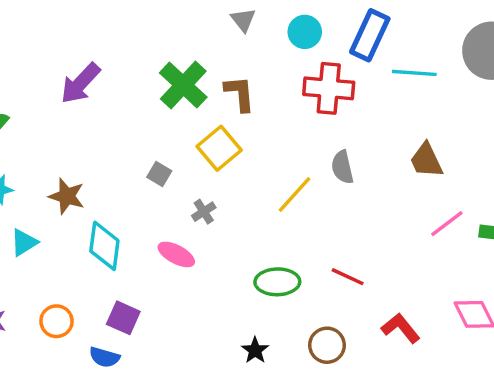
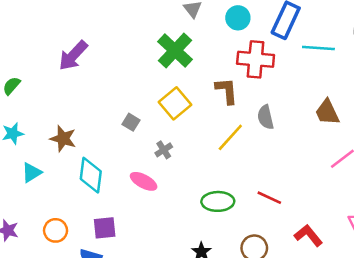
green cross: (183, 85) -> (175, 51), moved
brown L-shape: (240, 94) -> (227, 91), moved
purple square: (123, 318) -> (105, 228), turned -30

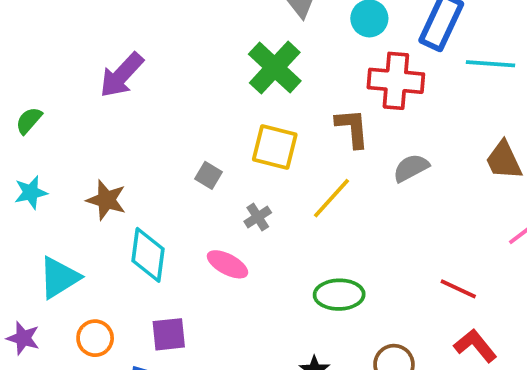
yellow square: (175, 103) -> (275, 147), turned -36
gray semicircle: (266, 117) -> (411, 168), turned 75
yellow line: (230, 137) -> (332, 198), moved
cyan triangle: (32, 173) -> (59, 278), moved, size x1.4
red line: (269, 198) -> (458, 289), moved

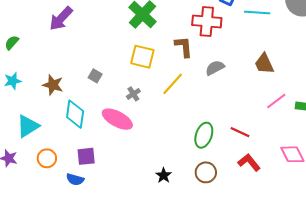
gray square: (209, 175) -> (95, 76), moved
pink ellipse: (227, 264) -> (117, 119), size x1.4
green ellipse: (339, 295) -> (204, 135), moved, turned -70

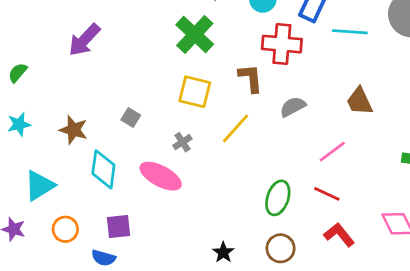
pink line: (276, 101) -> (332, 152), moved

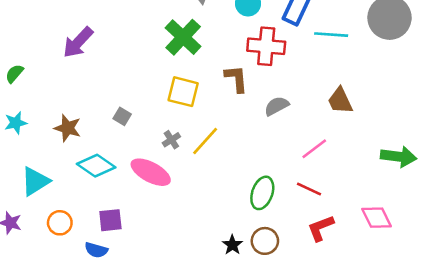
yellow line: (236, 128) -> (205, 141), moved
cyan diamond: (103, 169) -> (96, 166), turned -63
red L-shape: (339, 235) -> (321, 228), turned -72
black star: (223, 252) -> (232, 245), moved

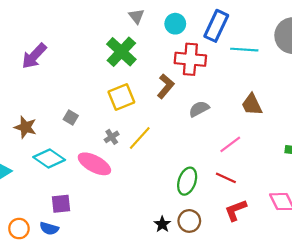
brown L-shape: (236, 79) -> (166, 86), turned 45
yellow square: (183, 92) -> (121, 97), turned -36
orange circle: (60, 223) -> (19, 229), moved

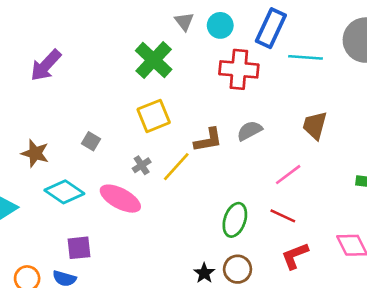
gray triangle: (136, 16) -> (184, 21), moved
brown L-shape: (166, 86) -> (208, 140), moved, turned 40
brown trapezoid: (252, 105) -> (315, 125), turned 40

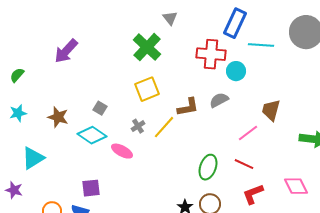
cyan circle: (220, 25) -> (236, 71), moved
brown trapezoid: (315, 125) -> (271, 110), moved
cyan diamond: (64, 192) -> (92, 135), moved
pink ellipse: (120, 199) -> (122, 151), size x0.7

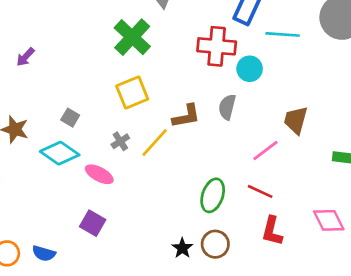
purple arrow: (66, 51) -> (25, 57), moved, size x0.6
gray semicircle: (219, 100) -> (227, 107), turned -48
purple square: (91, 188) -> (93, 223), moved, turned 36
red L-shape: (253, 194) -> (272, 231), turned -55

